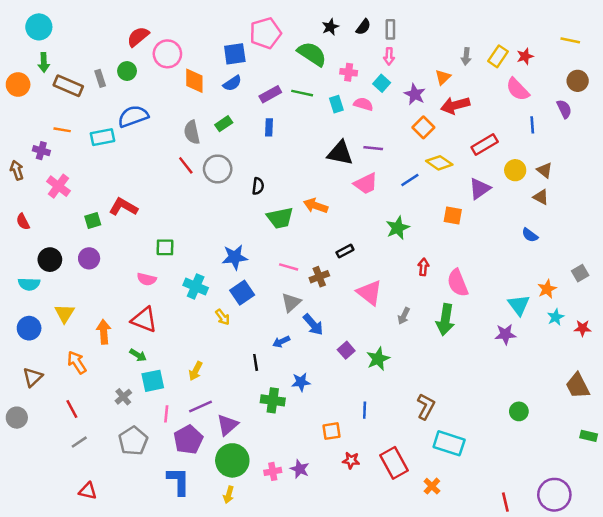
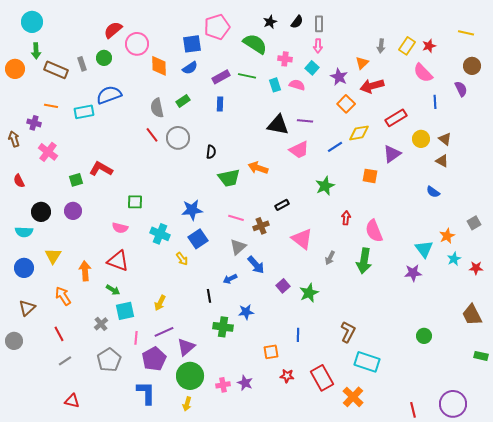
yellow diamond: (439, 163) -> (359, 133), turned -45
orange cross: (432, 486) -> (353, 397), size x1.5

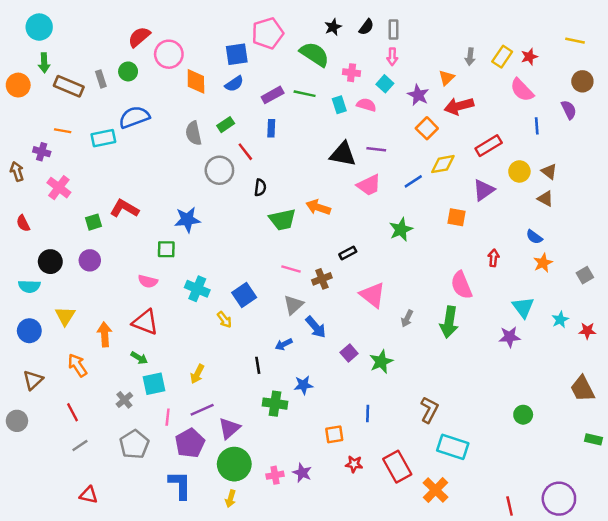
red line: (152, 135) -> (245, 152), moved
blue star: (192, 210) -> (187, 220), moved
red arrow: (346, 218) -> (494, 258), moved
orange star: (447, 236) -> (543, 263), moved

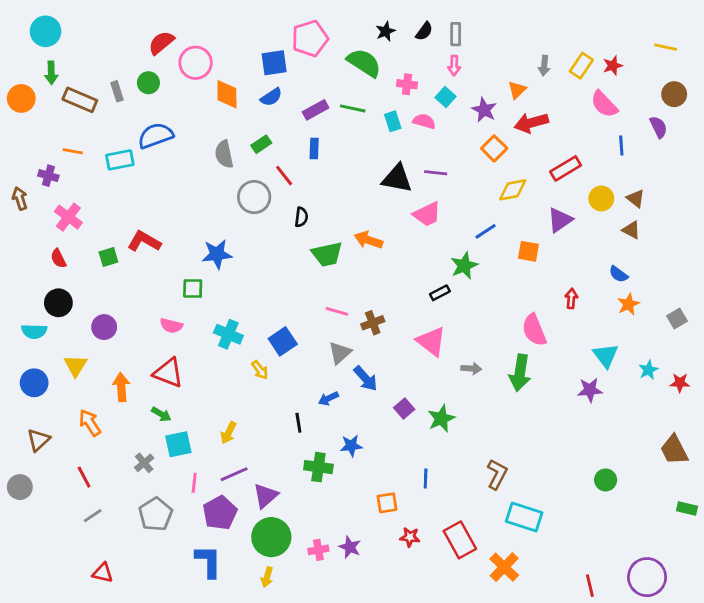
blue line: (413, 181) -> (486, 231), moved
red semicircle: (23, 223) -> (58, 258), moved
black rectangle: (348, 253) -> (440, 293), moved
purple circle: (90, 260) -> (104, 327), moved
gray arrow: (407, 318) -> (471, 368), turned -112

